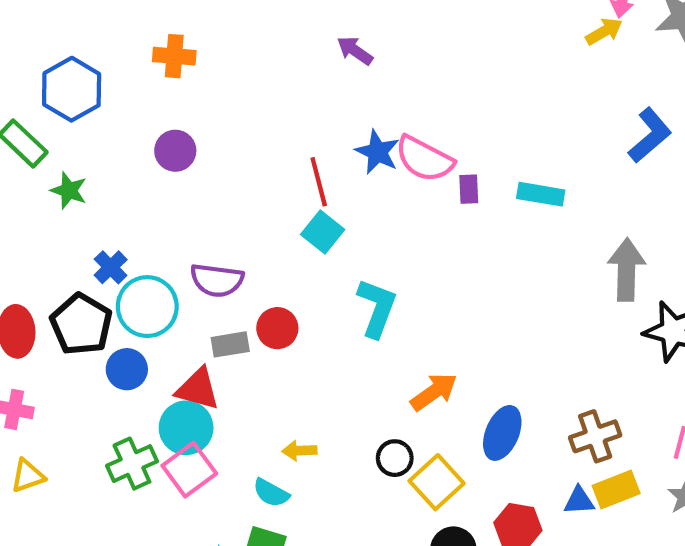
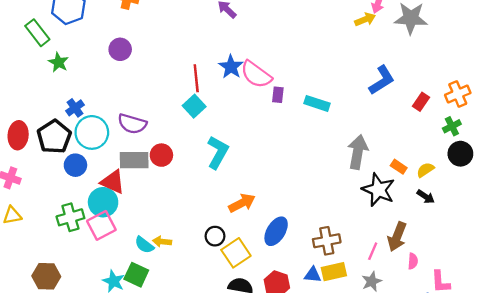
gray rectangle: (230, 344) -> (134, 160), size x1.4
yellow arrow: (299, 451) -> (162, 242), moved

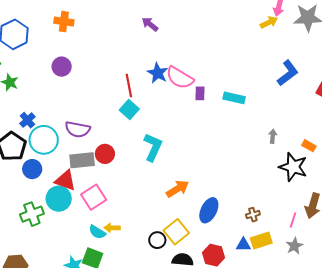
gray arrow: (358, 152) -> (273, 136), size x0.5
pink square: (101, 225) -> (94, 197), moved
black circle: (215, 236) -> (157, 240), moved
brown cross: (327, 241) -> (253, 215), size x0.6

